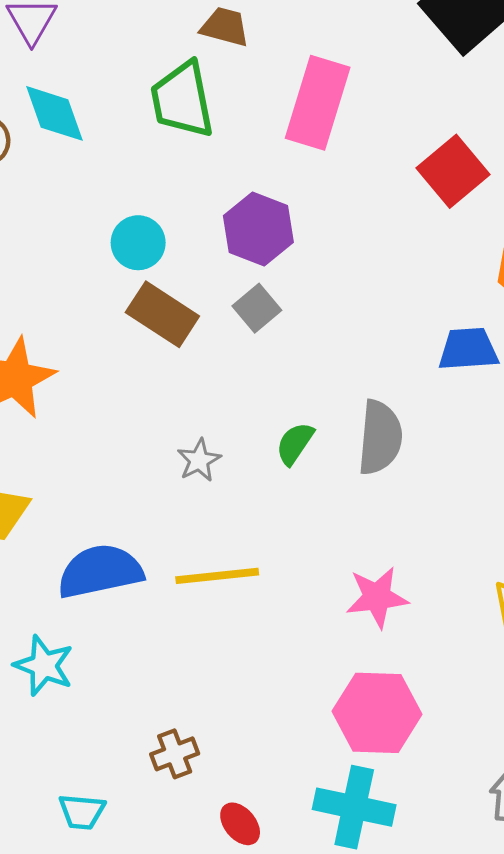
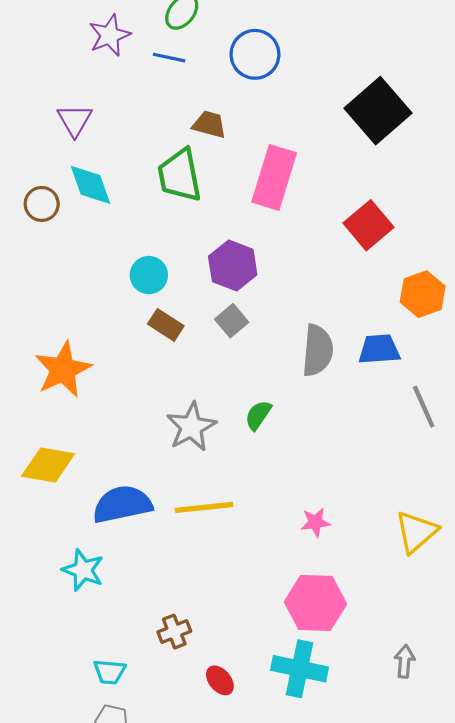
brown rectangle: (162, 314) -> (166, 325), size x0.7
gray semicircle: (380, 437) -> (318, 350), moved
gray star: (199, 460) -> (191, 427), size x1.6
pink star: (377, 597) -> (315, 522), size x0.7

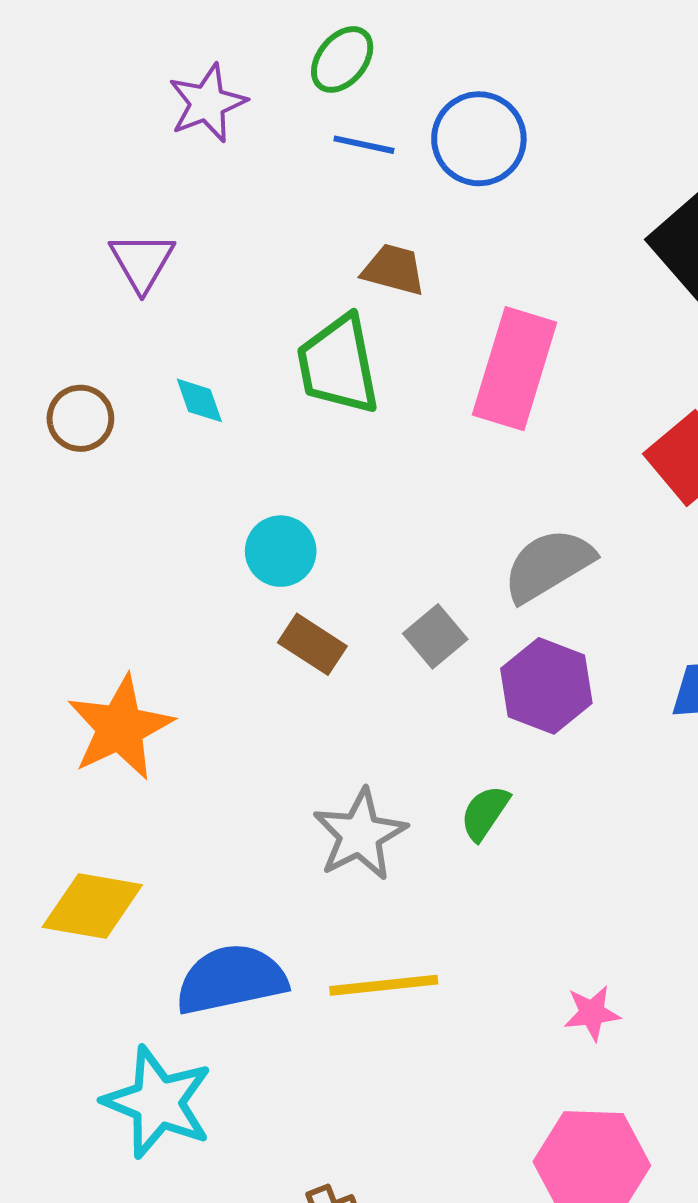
blue line: (169, 58) -> (364, 145), moved
cyan diamond: (90, 185) -> (199, 400), moved, size x0.6
purple hexagon: (233, 266) -> (546, 686), moved
gray semicircle: (318, 350) -> (548, 565), moved, turned -126
cyan star: (83, 570) -> (158, 1102), size x1.4

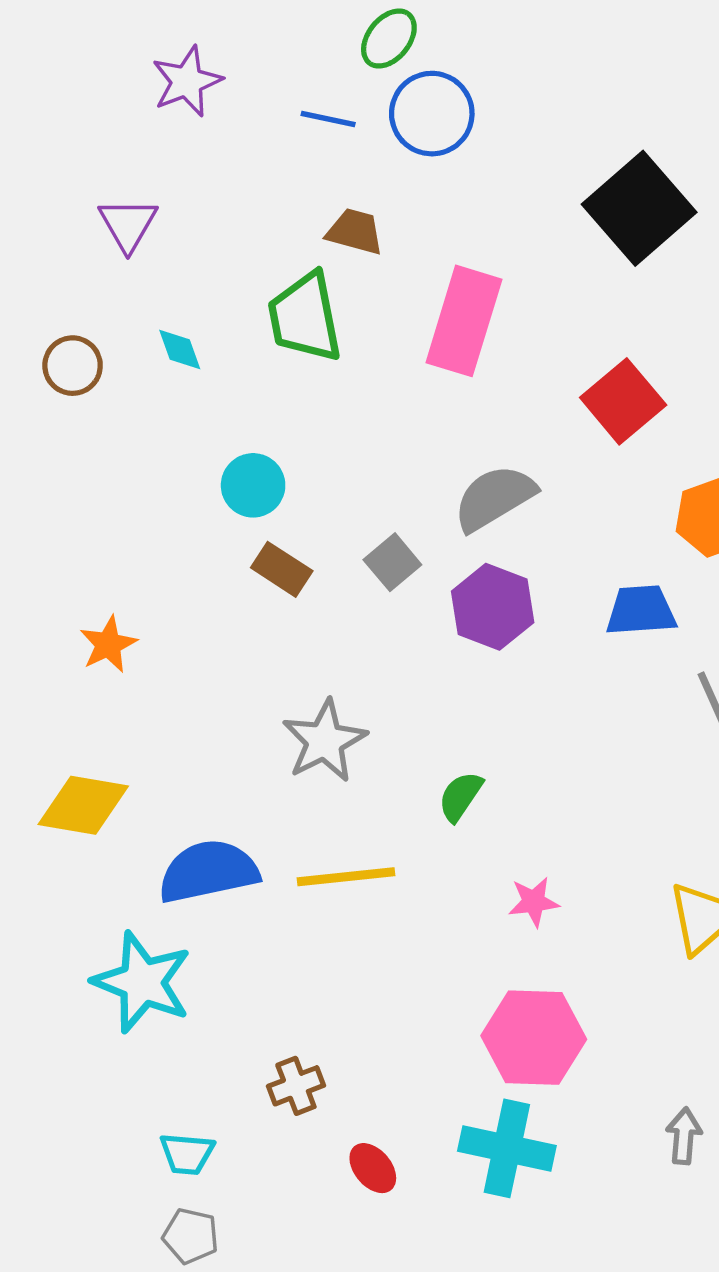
green ellipse: (342, 59) -> (389, 39), moved
orange star: (120, 728) -> (108, 644), size x0.6
green semicircle: (485, 813) -> (460, 796), moved

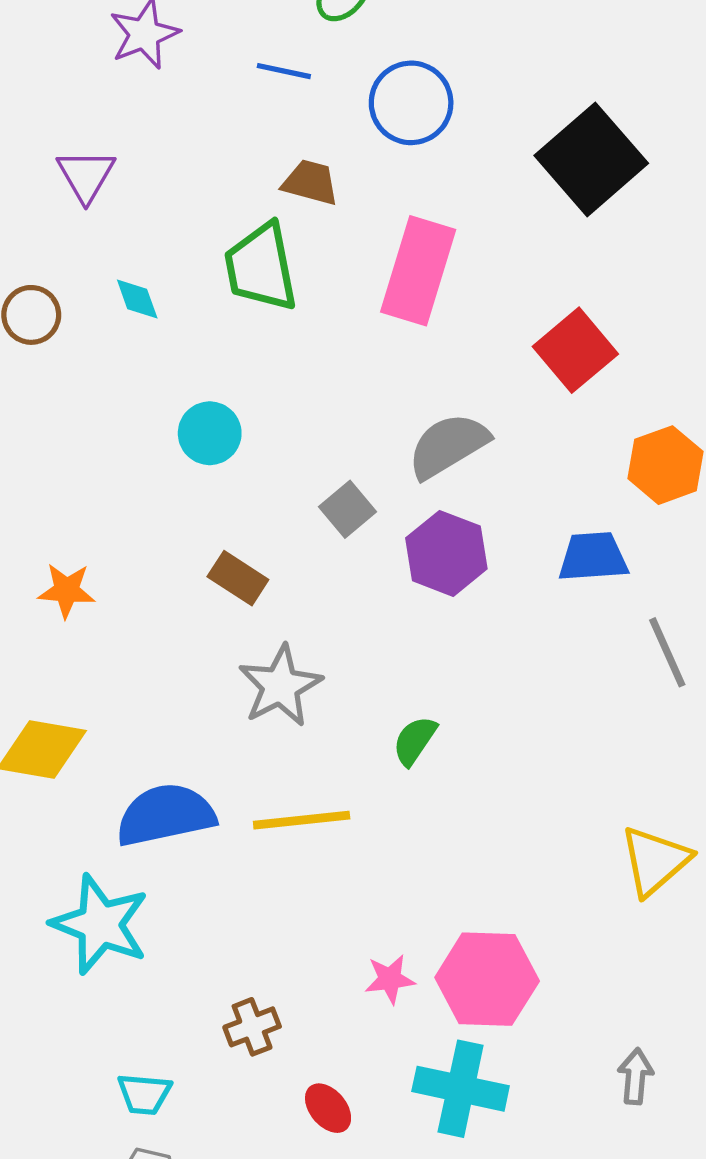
blue circle: (432, 114) -> (411, 103), moved
brown rectangle: (282, 569) -> (238, 578), moved
orange star: (108, 644) -> (67, 590), turned 30
pink star: (534, 902) -> (390, 979), moved

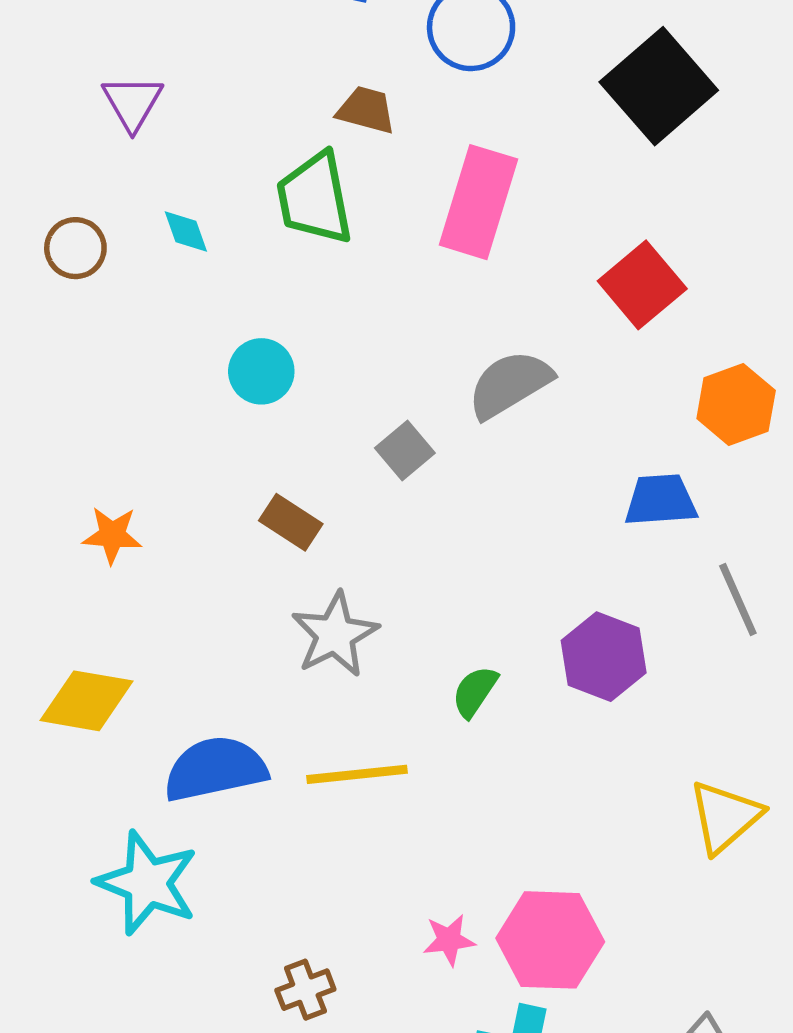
purple hexagon: (446, 553) -> (604, 657), moved

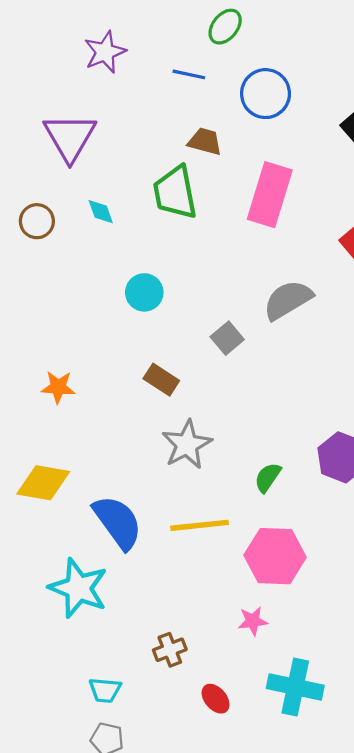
purple triangle: (132, 103) -> (70, 137), size x1.5
blue semicircle: (215, 769) -> (118, 522), turned 66
pink hexagon: (550, 940) -> (275, 556), moved

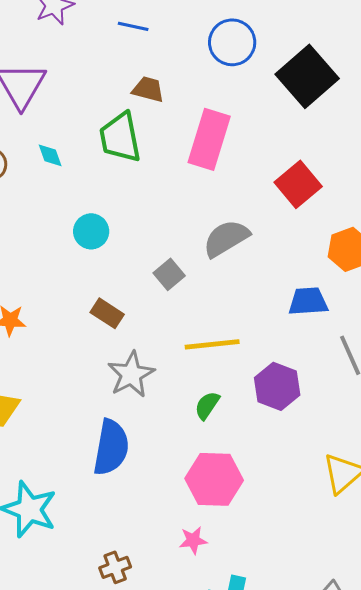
blue circle: (266, 94) -> (232, 42), moved
blue semicircle: (118, 522) -> (111, 447), moved, turned 46
yellow line: (200, 525) -> (212, 344), moved

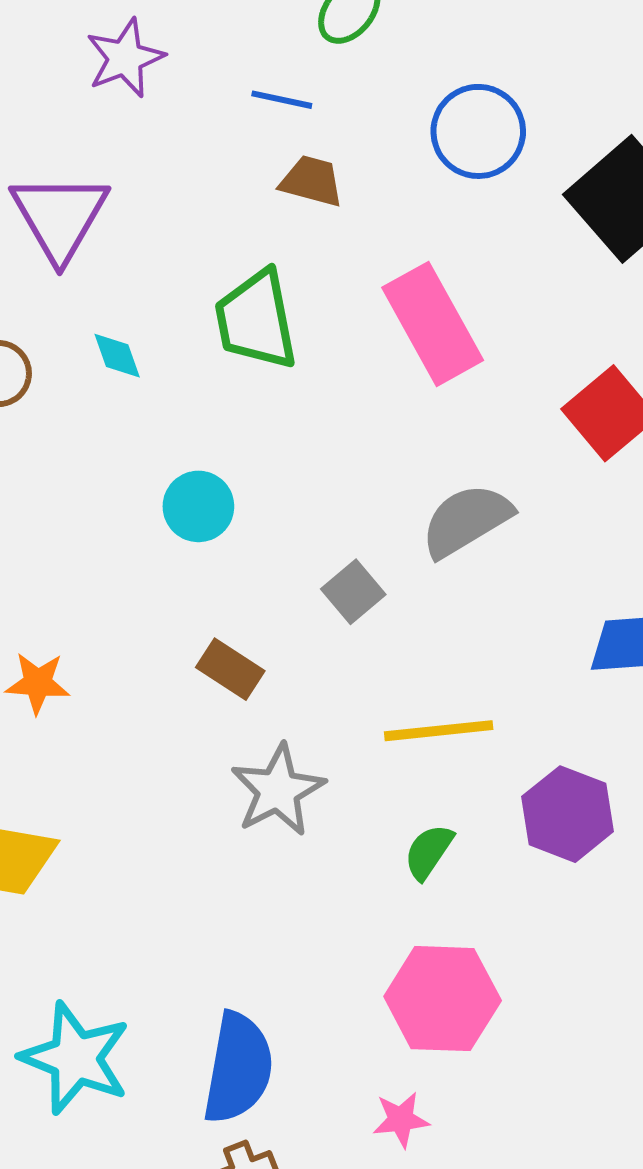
brown trapezoid: (148, 89) -> (312, 181), moved
pink rectangle: (209, 139) -> (433, 324), turned -46
blue semicircle: (111, 447) -> (238, 1068), moved

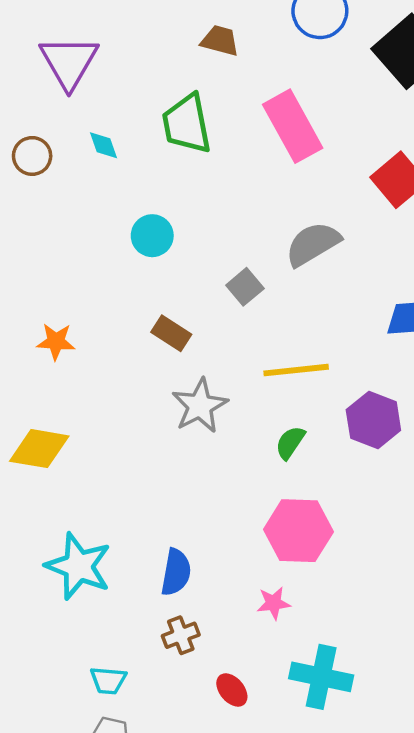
blue semicircle: (238, 1068) -> (176, 572), size x0.7

